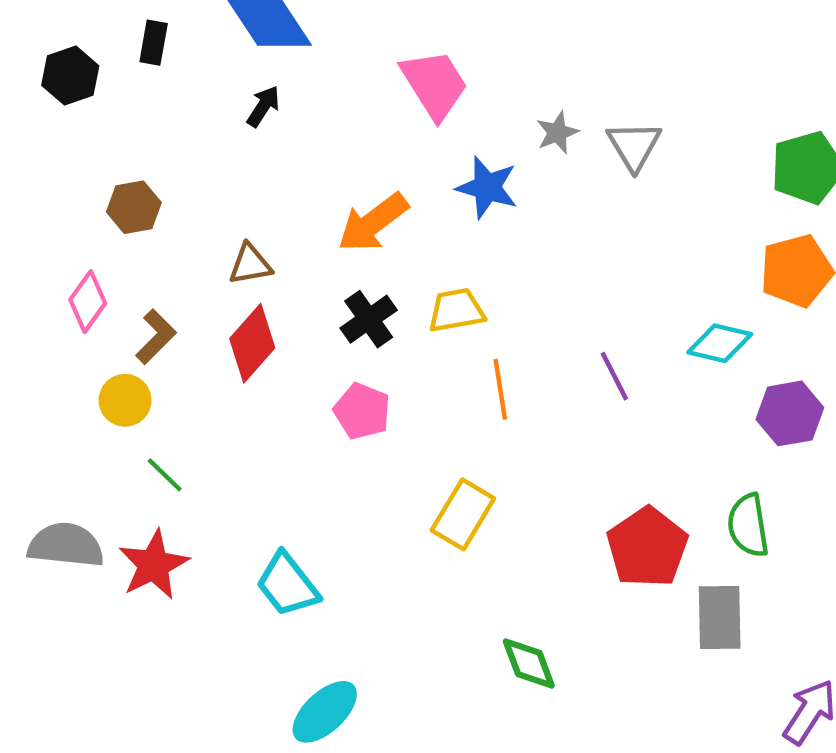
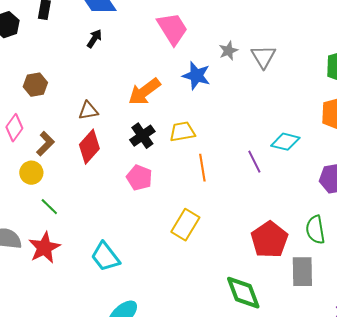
cyan diamond: (720, 343) -> (285, 142), moved
green diamond: (529, 664) -> (243, 293), moved, size x1.4

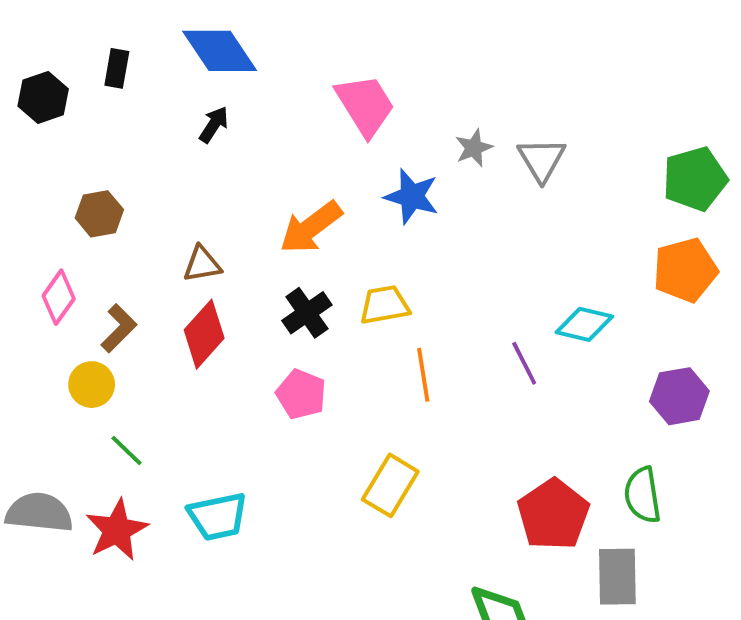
cyan trapezoid: (105, 257) -> (218, 516), moved, turned -64

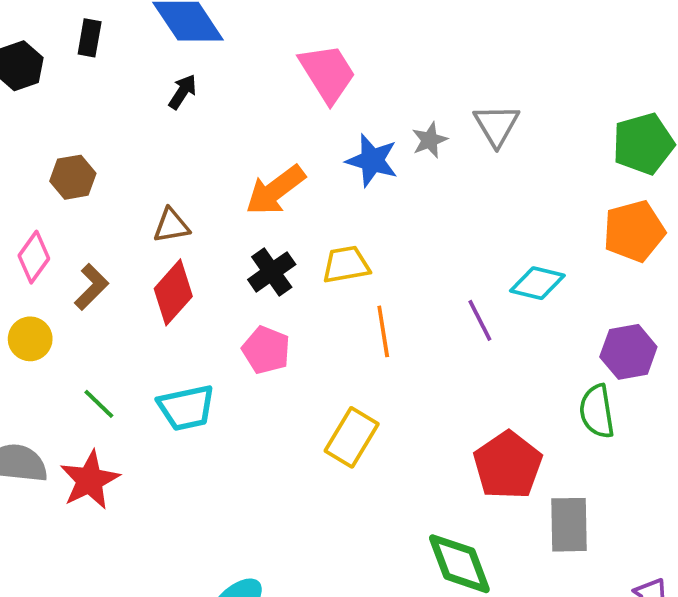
gray star: (474, 148) -> (430, 140), moved
yellow circle: (92, 385) -> (30, 339), moved
green semicircle: (643, 495) -> (597, 411), moved
cyan trapezoid: (218, 516) -> (186, 408), moved

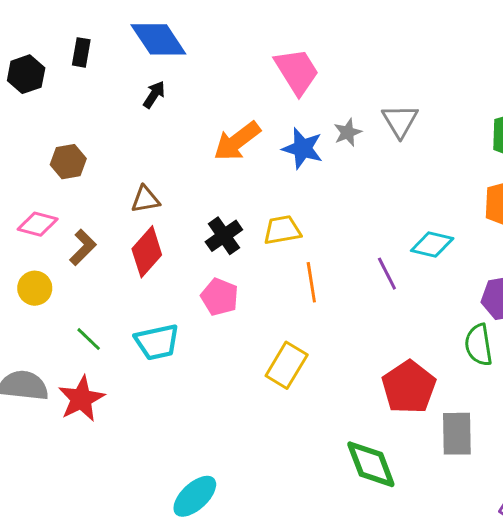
pink trapezoid: (327, 73) -> (297, 71), moved
orange arrow: (275, 190) -> (237, 141), moved
pink diamond: (34, 257) -> (38, 224), turned 69

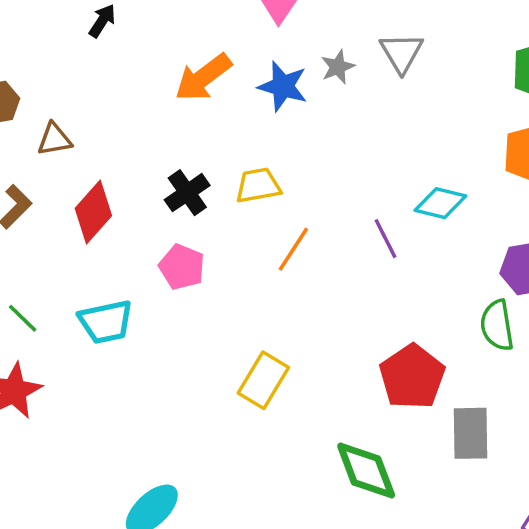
brown triangle: (145, 199) -> (54, 139), moved
orange line: (311, 282) -> (293, 249), turned 42
yellow rectangle: (287, 365) -> (263, 380), moved

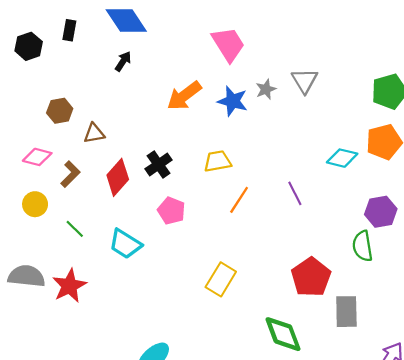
black cross: (187, 193) -> (159, 164), moved
cyan diamond: (440, 203) -> (342, 158), moved
green line: (23, 318) -> (75, 229), moved
cyan trapezoid: (106, 322) -> (125, 244), turned 44

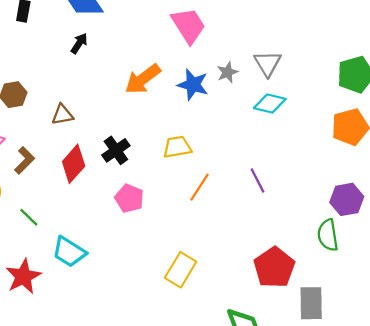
brown triangle: (94, 133) -> (62, 115), moved
cyan diamond: (342, 158) -> (270, 104), moved
cyan trapezoid: (125, 244) -> (69, 252), moved

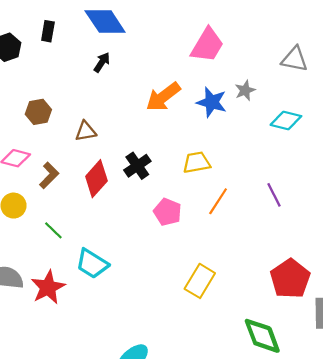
pink trapezoid: (188, 25) -> (207, 45), turned 63
gray triangle: (268, 63) -> (295, 59), moved, turned -48
pink pentagon: (129, 198) -> (167, 212), moved

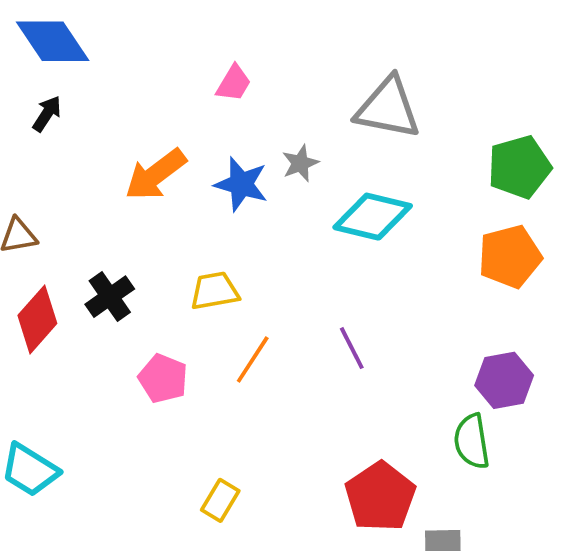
pink trapezoid: (207, 45) -> (234, 83), size x0.6
gray triangle: (295, 59) -> (388, 108), size x1.4
cyan diamond: (286, 121) -> (373, 217), size x1.4
yellow rectangle: (200, 281) -> (220, 500), size x0.7

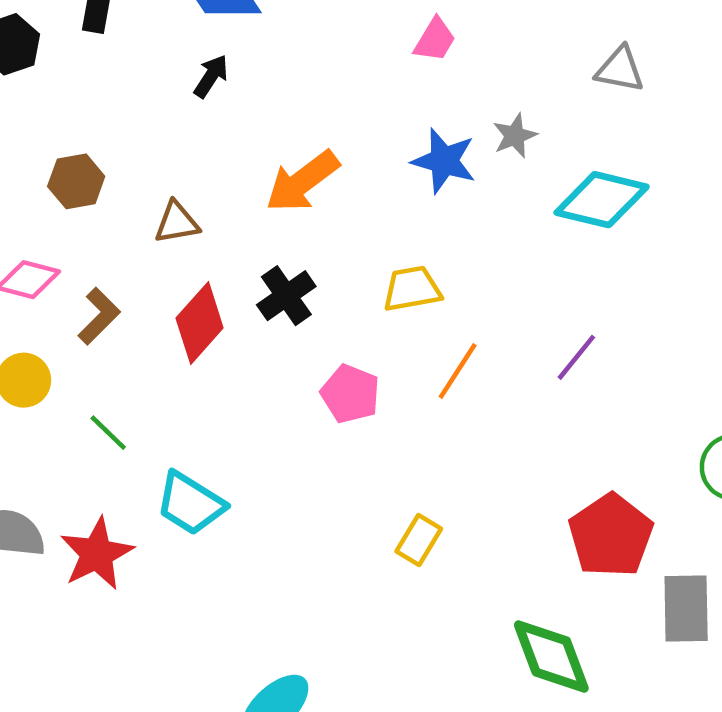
gray triangle: (388, 108) -> (620, 69), size x0.6
orange arrow: (155, 175) -> (302, 181), moved
purple line: (352, 348) -> (576, 357), turned 66

